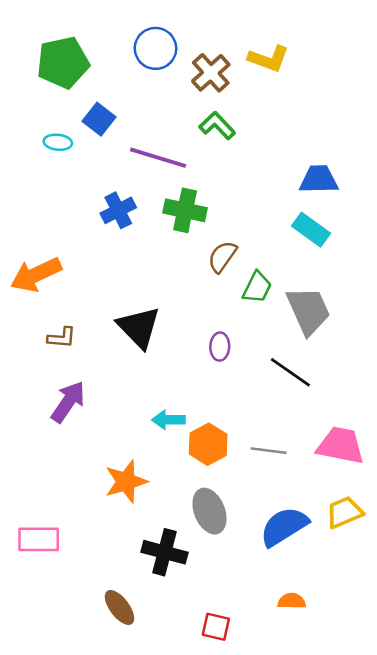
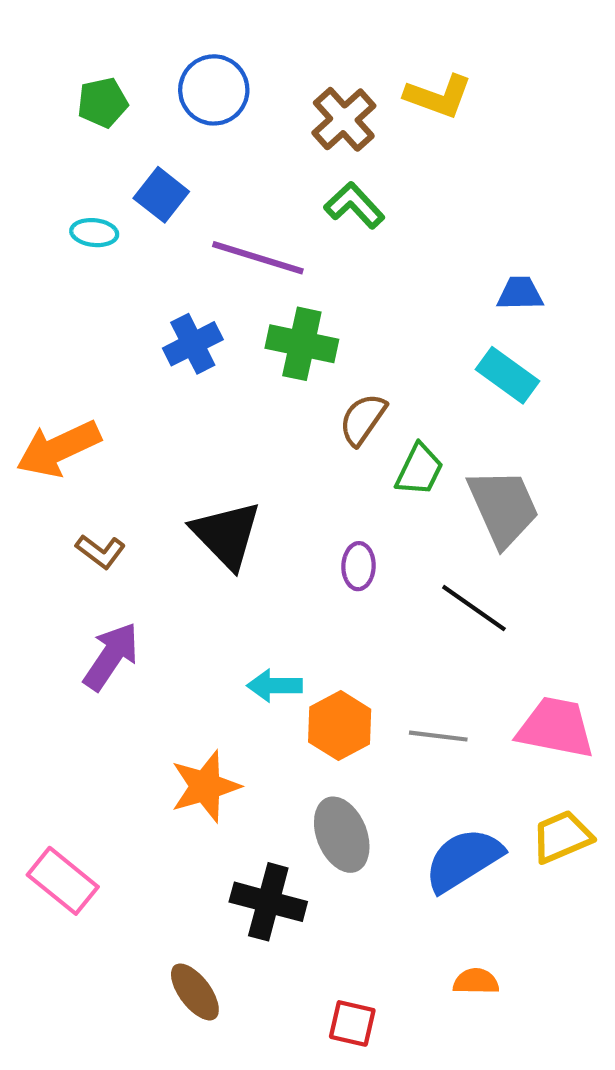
blue circle: (155, 48) -> (214, 90), moved
green pentagon: (63, 63) -> (103, 103), size x0.6
blue trapezoid: (319, 180) -> (520, 293), size x0.7
brown L-shape: (62, 338) -> (100, 551), turned 32
pink rectangle: (39, 539) -> (63, 881), turned 39

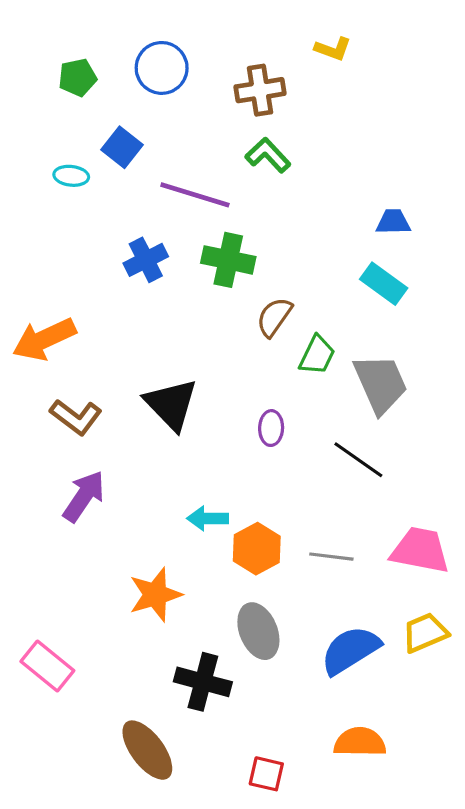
yellow L-shape: (438, 96) -> (333, 49), moved, size x0.7
brown cross: (344, 119) -> (260, 90), turned 33
brown L-shape: (100, 551) -> (76, 417), size x1.4
orange semicircle: (476, 981) -> (360, 742), size x1.5
brown ellipse: (195, 992) -> (147, 750), size x1.4

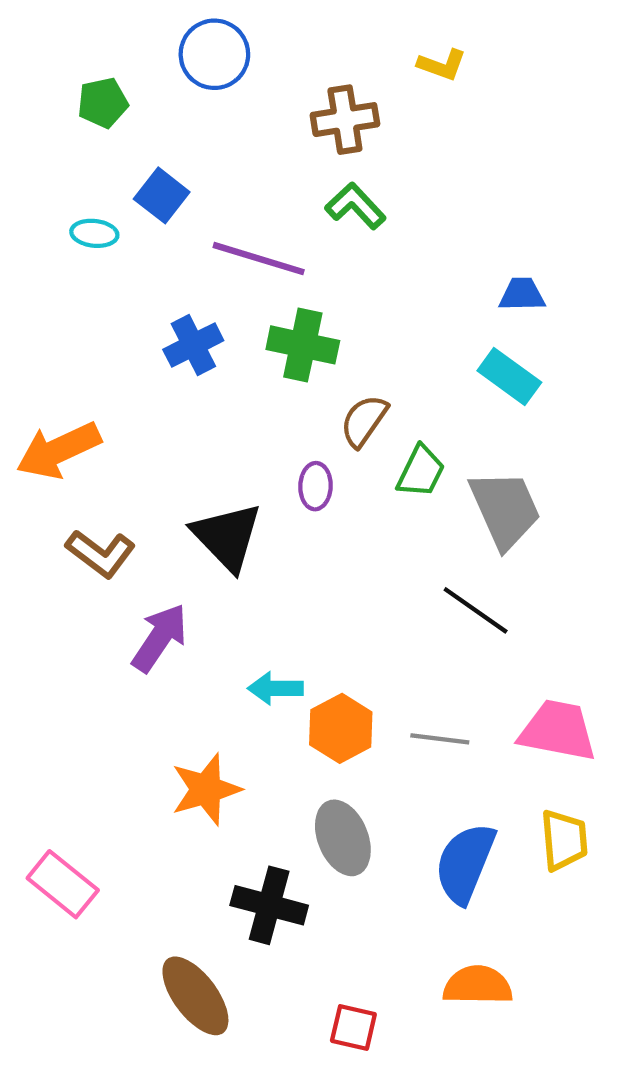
blue circle: (162, 68) -> (214, 54), moved
purple ellipse: (271, 428) -> (315, 486), moved
purple arrow: (84, 496) -> (160, 638), moved
yellow trapezoid: (425, 633) -> (564, 840), turned 108
blue semicircle: (350, 650) -> (465, 863), turned -36

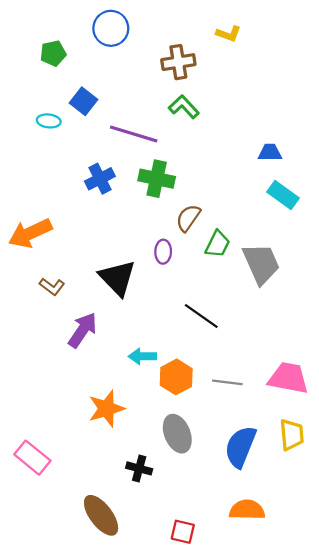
cyan rectangle: (509, 377) -> (283, 195), moved
brown L-shape: (101, 554) -> (52, 287), size x0.7
black line: (476, 610) -> (201, 316), moved
black cross: (269, 905) -> (139, 468), size x0.7

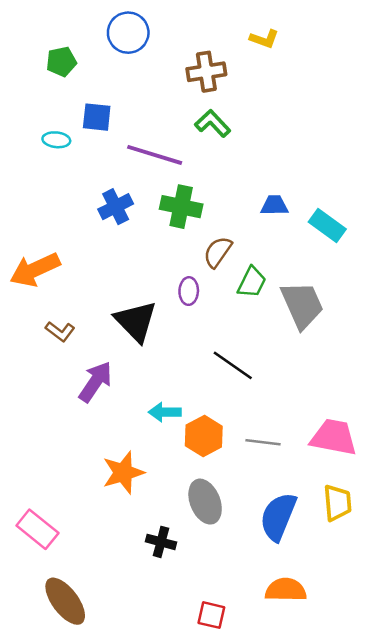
blue square: (84, 101) -> (97, 117), turned -32
blue trapezoid: (270, 153) -> (274, 205), moved
brown ellipse: (101, 515) -> (65, 601), moved

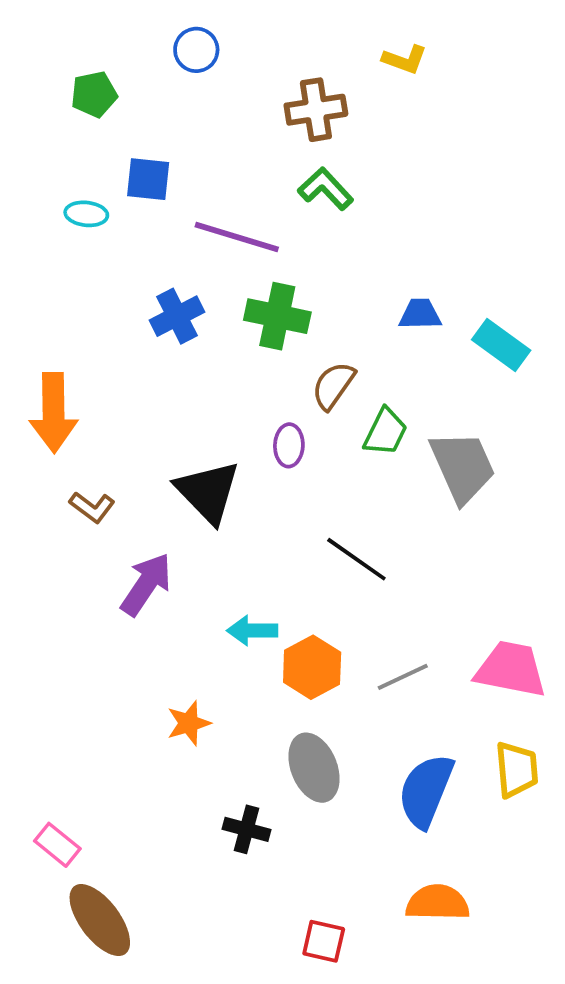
blue circle: (128, 33) -> (196, 50), size x0.7
orange arrow: (35, 270) -> (54, 413), turned -66
gray line: (263, 442) -> (403, 677), turned -32
orange star: (123, 473) -> (189, 723), size x0.7
pink rectangle: (37, 529) -> (57, 845), moved, size x0.7

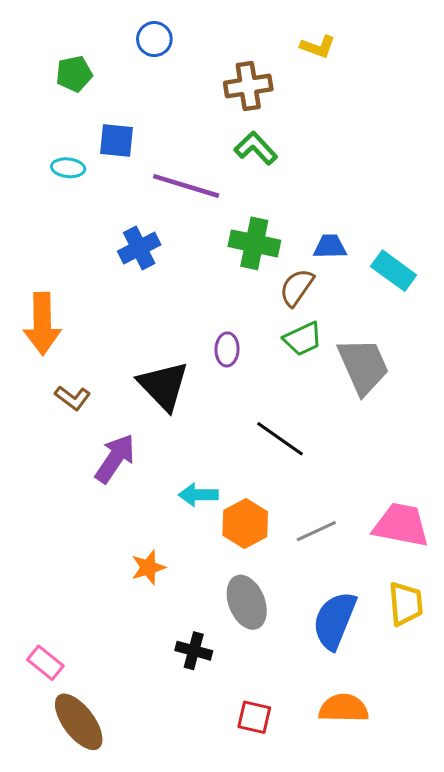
green cross: (277, 316) -> (254, 243), moved
brown semicircle: (333, 386) -> (297, 287), moved
green trapezoid: (385, 432) -> (303, 339), turned 39
red square: (324, 941) -> (254, 717), moved

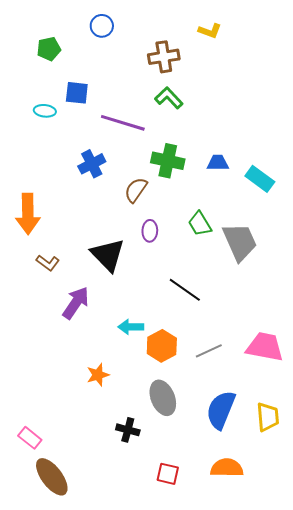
brown semicircle: (297, 287) -> (136, 190), moved
green trapezoid: (303, 339) -> (200, 224), turned 84
yellow trapezoid: (406, 604) -> (268, 417), moved

